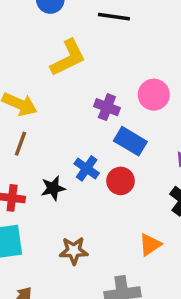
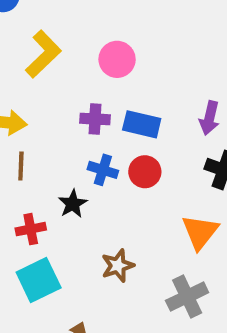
pink circle: (154, 95) -> (117, 59), moved
purple cross: (107, 107) -> (95, 119), moved
orange triangle: (150, 245) -> (200, 232), size x1.4

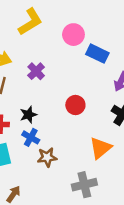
purple cross: (95, 119) -> (36, 71), moved, turned 30
blue rectangle: (142, 124) -> (97, 54), moved
blue cross: (103, 170) -> (31, 137), moved

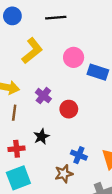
red circle: (75, 105) -> (69, 109), moved
blue cross: (31, 137) -> (79, 155), moved

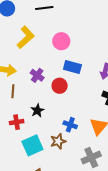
blue rectangle: (98, 72) -> (72, 67), moved
cyan square: (18, 178) -> (32, 145), moved

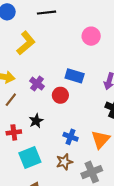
pink circle: (61, 41) -> (91, 36), moved
brown line: (13, 91) -> (11, 100), turned 32
brown star: (58, 141) -> (64, 162), moved

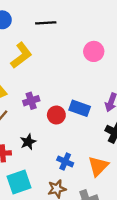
blue rectangle: (75, 76) -> (80, 108), moved
purple cross: (37, 84) -> (31, 101), turned 32

